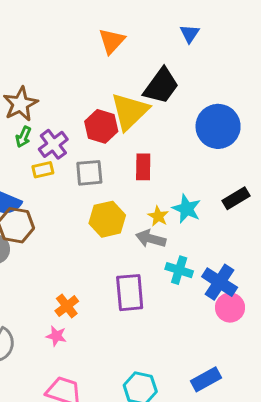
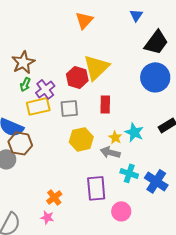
black trapezoid: (161, 86) -> (156, 42), moved
yellow rectangle: (43, 170) -> (38, 106), size x1.6
pink circle: (230, 308) -> (121, 211), moved

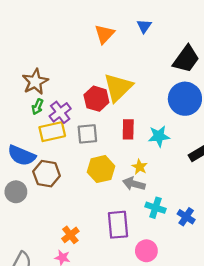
blue triangle: (136, 15) -> (144, 26), moved
cyan star: (134, 132) -> (159, 136), moved, turned -30
brown hexagon: (20, 143) -> (47, 174), moved
blue cross: (156, 181) -> (186, 217), size x0.7

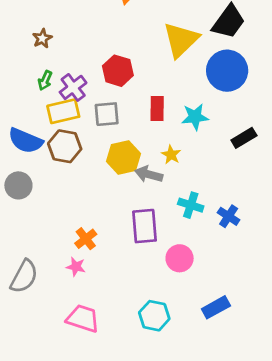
brown star: (35, 82) -> (42, 38), moved, size x0.6
yellow triangle: (118, 87) -> (181, 40), moved
brown hexagon: (47, 174) -> (65, 146), moved
gray arrow: (134, 184) -> (149, 174), moved

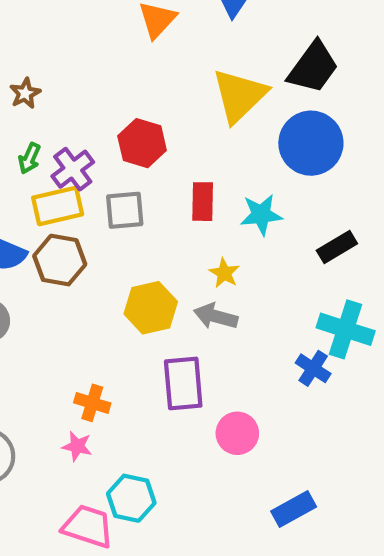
yellow hexagon: (123, 157) -> (151, 308), moved
gray arrow: (149, 174) -> (216, 316), moved
cyan cross: (191, 205) -> (346, 329), moved, size x1.4
orange cross: (86, 239) -> (92, 403), turned -35
cyan hexagon: (154, 316) -> (131, 498), moved

